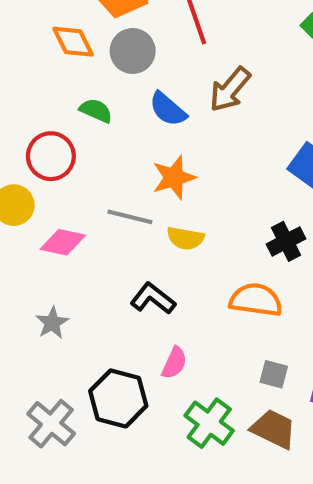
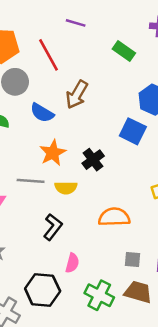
black cross: (286, 241) -> (93, 160), moved
black L-shape: (153, 298) -> (53, 227), turned 100

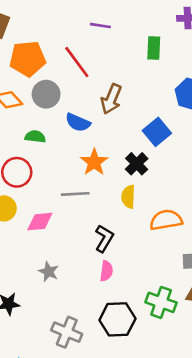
green rectangle: (124, 51) -> (154, 48), turned 65
blue square: (133, 131) -> (157, 132), moved, turned 32
yellow semicircle: (66, 188) -> (128, 197), moved, turned 100
pink semicircle: (72, 263) -> (106, 271), moved
black hexagon: (43, 290) -> (117, 319), moved

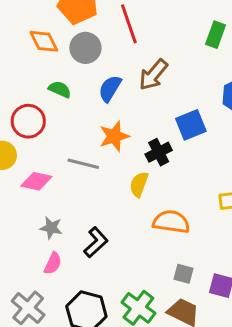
blue semicircle: (78, 122) -> (110, 89), turned 80
black L-shape: (104, 238) -> (96, 242), moved
pink semicircle: (106, 271) -> (53, 263), moved
gray star: (49, 272) -> (51, 228), moved, turned -30

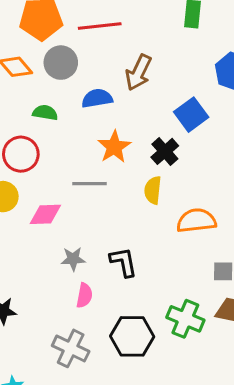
red line: (129, 24) -> (100, 26), turned -63
blue semicircle: (110, 89) -> (97, 98), turned 64
black L-shape: (96, 242) -> (124, 262), turned -44

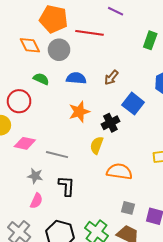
brown arrow: (139, 72) -> (111, 78), moved, size x0.7
blue square: (191, 115) -> (133, 104), turned -30
gray line: (89, 184) -> (57, 155), moved

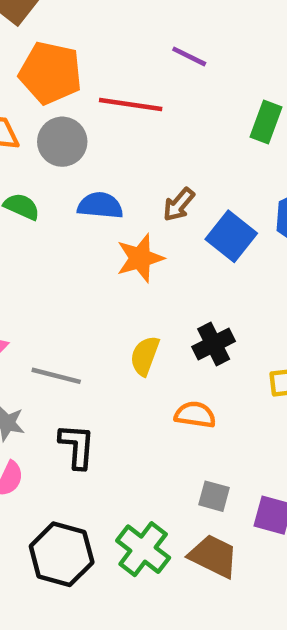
blue square: (133, 104) -> (231, 236), moved
orange star: (79, 112) -> (140, 258), moved
black cross: (110, 123) -> (214, 344), moved
orange semicircle: (119, 172) -> (195, 415), size x0.7

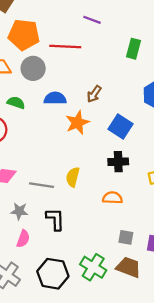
blue square: (231, 236) -> (120, 126), moved
black cross: (214, 344) -> (118, 162), turned 30
yellow semicircle: (145, 356) -> (73, 177), moved

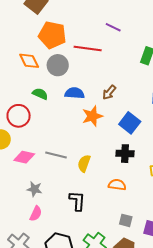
gray line: (41, 185) -> (56, 155), moved
black L-shape: (55, 219) -> (77, 201), moved

